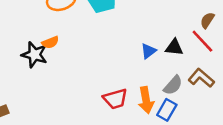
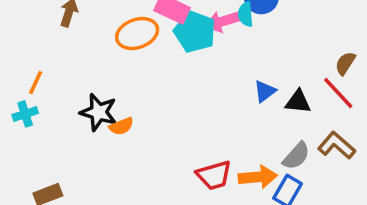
orange semicircle: (50, 42) -> (121, 126), moved
blue triangle: (148, 51) -> (265, 91), moved
orange arrow: (146, 100) -> (258, 177), turned -85

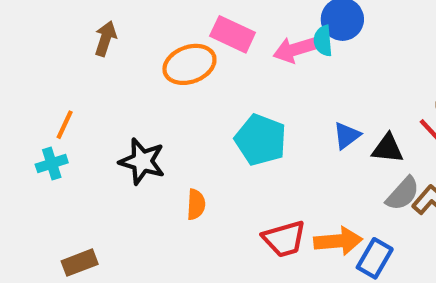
cyan pentagon: (195, 32) -> (261, 140), moved
orange semicircle: (121, 126) -> (196, 204), moved, turned -65
gray semicircle: (296, 156) -> (403, 194), moved

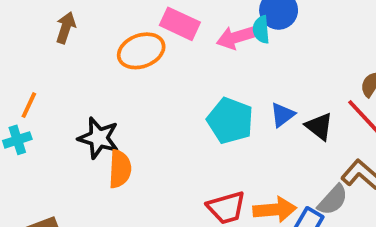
cyan pentagon: (261, 140) -> (230, 121), moved
black triangle: (388, 148) -> (319, 126), turned 32
gray semicircle: (403, 194) -> (333, 200), moved
orange semicircle: (196, 204) -> (120, 169), moved, size x1.4

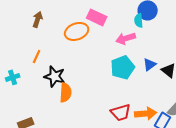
pink arrow: (236, 37) -> (126, 38), moved
orange line: (29, 105) -> (37, 56), moved
cyan pentagon: (230, 121) -> (123, 67), turned 30

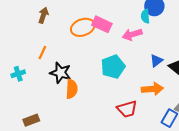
pink rectangle: (97, 17) -> (102, 24), moved
cyan pentagon: (123, 67) -> (113, 67), moved
orange arrow: (146, 113) -> (152, 89), moved

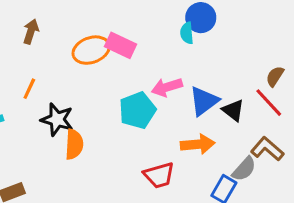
pink arrow: (132, 34) -> (167, 87), moved
blue triangle: (156, 61) -> (204, 101), size x1.5

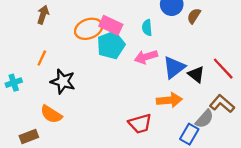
cyan semicircle: (187, 33) -> (147, 28), moved
brown semicircle: (275, 76) -> (194, 16), moved
cyan pentagon: (137, 110) -> (111, 45), moved
orange semicircle: (74, 144) -> (51, 114), moved, turned 120

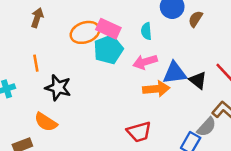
orange line: (42, 58) -> (36, 63), turned -35
blue triangle: (174, 67) -> (175, 73), turned 30
orange arrow: (169, 100) -> (156, 89), moved

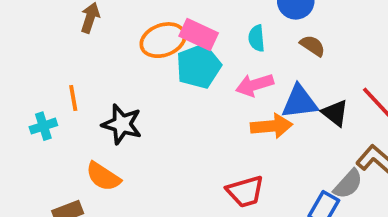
brown semicircle: (195, 19) -> (313, 46), moved, turned 91
orange line: (36, 63) -> (73, 98), moved

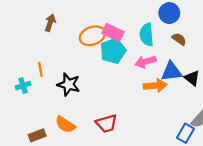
cyan semicircle: (256, 38) -> (147, 35), size x1.5
orange semicircle: (103, 177) -> (65, 125), moved
red trapezoid: (245, 192) -> (106, 123), moved

